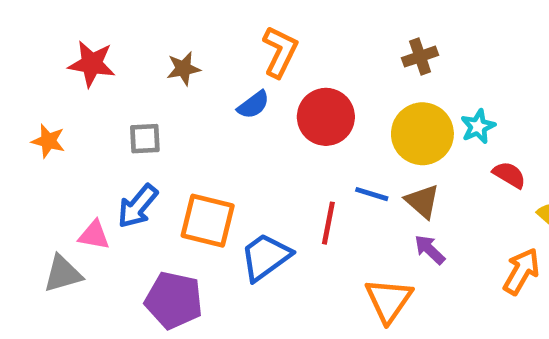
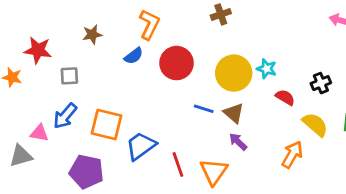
brown cross: (420, 57) -> (221, 14), moved
red star: (92, 64) -> (38, 50), moved
cyan star: (478, 127) -> (267, 69), turned -30
red line: (328, 223) -> (178, 165), moved, turned -30

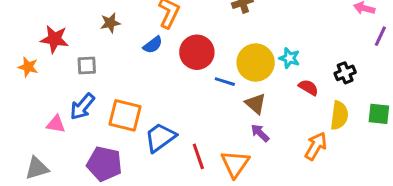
blue line: (204, 109) -> (225, 82), moved
yellow semicircle: (315, 124) -> (339, 115), turned 56
gray triangle: (21, 156) -> (37, 168), moved

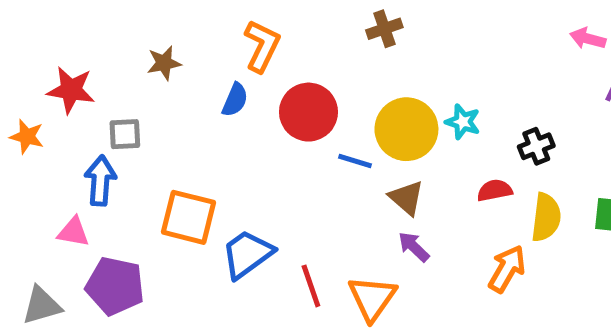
blue semicircle: (153, 45) -> (235, 100), turned -30
black cross: (345, 73) -> (536, 146), moved
red semicircle: (308, 87) -> (495, 190), moved, turned -42
blue arrow: (82, 107) -> (100, 181), moved, turned 144
purple pentagon: (104, 164) -> (115, 286), moved

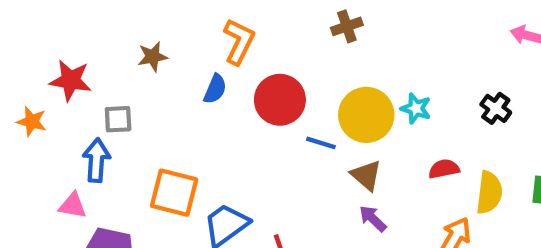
black cross: (536, 146) -> (496, 108), moved, turned -32

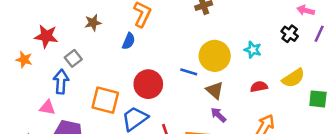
red circle: (280, 100) -> (148, 84), moved
cyan star: (416, 108) -> (253, 50), moved
black cross: (496, 108) -> (290, 34), moved
gray square: (118, 119) -> (73, 58), turned -35
yellow semicircle: (489, 193) -> (293, 78), moved, turned 50

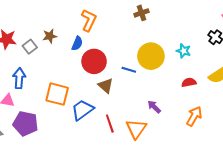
brown star: (93, 23) -> (50, 36), moved
gray square: (73, 58) -> (30, 47), moved
red circle: (148, 84) -> (94, 61), moved
brown triangle: (215, 90) -> (106, 86), moved

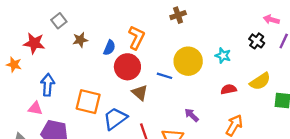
orange L-shape: (89, 20) -> (136, 38), moved
gray square: (30, 47) -> (59, 21), moved

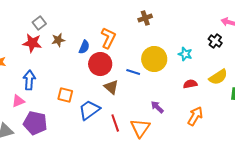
red star: (34, 43) -> (32, 43), moved
orange square: (88, 102) -> (65, 95), size x0.7
pink triangle: (35, 108) -> (18, 101), turned -32

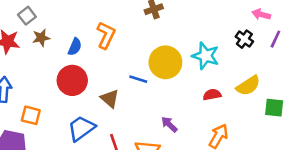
gray square: (39, 23) -> (27, 16), moved
cyan star: (185, 54) -> (206, 56), size x1.5
red circle: (100, 64) -> (72, 80), moved
orange square: (65, 95) -> (31, 115), moved

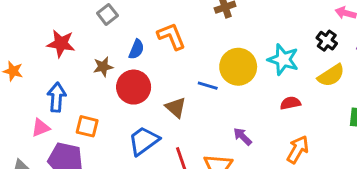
gray square: (27, 16) -> (107, 14), moved
orange L-shape: (106, 35) -> (171, 36), turned -48
brown star: (41, 38) -> (103, 67), moved
yellow semicircle: (248, 86) -> (331, 75), moved

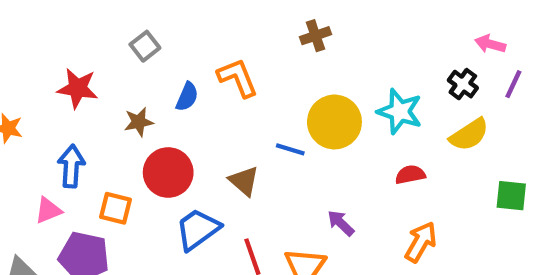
red circle: (134, 87) -> (168, 172), moved

